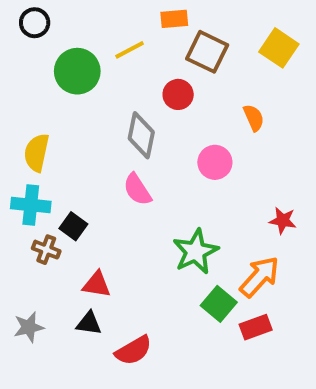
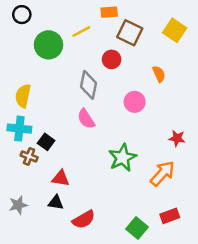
green square: (219, 304) -> (137, 228), moved
red rectangle: (256, 327) -> (170, 216), moved

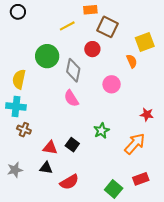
yellow square: (175, 30) -> (145, 42), moved, turned 36
green circle: (48, 45) -> (47, 56), moved
black square: (46, 142) -> (72, 145), moved
green star: (122, 158) -> (101, 131), size x0.7

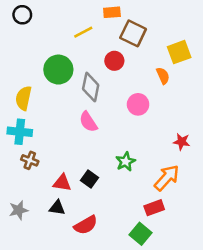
red rectangle: (141, 179) -> (154, 208), moved

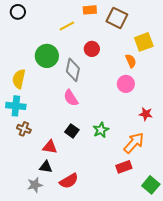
brown square: (133, 33) -> (117, 18), moved
pink circle: (138, 104) -> (126, 84), moved
black square: (89, 179) -> (72, 131), moved
gray star: (19, 210) -> (35, 185), moved
green square: (141, 234) -> (151, 185), moved

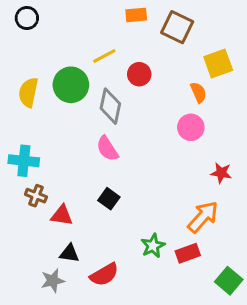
yellow line: (67, 26) -> (104, 56), moved
yellow semicircle: (19, 79) -> (28, 92), moved
green star: (101, 130) -> (153, 246), moved
red triangle: (50, 147) -> (62, 215), moved

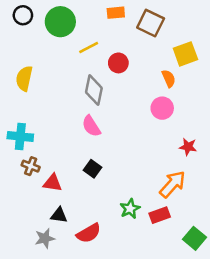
green circle: (71, 85) -> (60, 22), moved

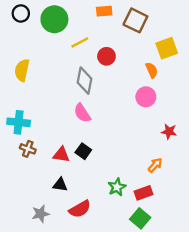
red triangle: (53, 183) -> (61, 155), moved
orange arrow: (173, 184) -> (155, 165), size x0.6
black triangle: (59, 215) -> (60, 185), moved
green square: (194, 238) -> (140, 218), moved

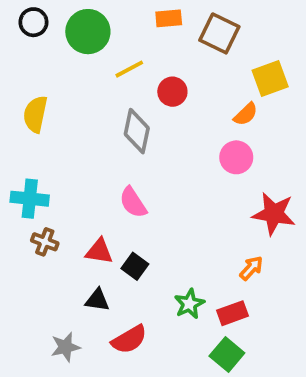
orange semicircle: (152, 70) -> (246, 114), turned 70
pink semicircle: (82, 113) -> (133, 202), moved
red star: (169, 132) -> (274, 214), size x1.6
black square: (83, 151) -> (135, 266), moved

